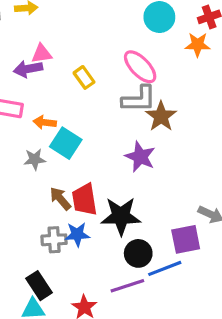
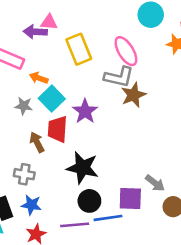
yellow rectangle: (84, 77) -> (79, 49), size x1.6
purple star: (140, 157) -> (85, 111), moved
red trapezoid: (84, 199) -> (58, 129), moved
blue star: (77, 234) -> (31, 205), moved

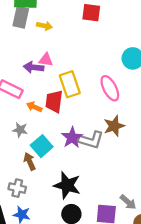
gray L-shape: (119, 77) -> (91, 140), moved
cyan square: (52, 99) -> (42, 146), moved
red trapezoid: (58, 129) -> (54, 101), moved

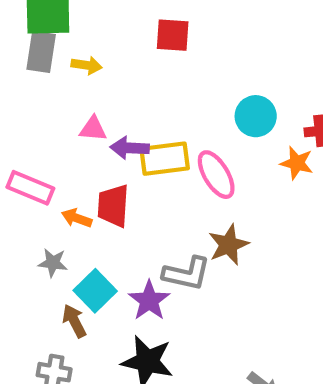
purple arrow: (34, 67) -> (130, 148), moved
yellow rectangle: (70, 84) -> (165, 159), moved, turned -75
purple star: (72, 138) -> (149, 301), moved

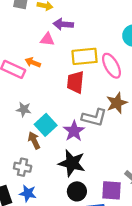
purple arrow: (130, 148) -> (63, 24), moved
red trapezoid: (113, 206) -> (75, 82), moved
orange arrow: (77, 218) -> (33, 62), moved

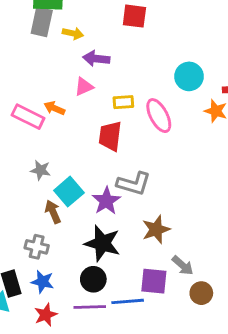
pink triangle: (47, 39) -> (84, 87), moved, turned -32
yellow rectangle: (85, 56) -> (123, 102), size x0.6
brown star: (117, 103) -> (156, 229), moved
black circle: (77, 191) -> (93, 279), moved

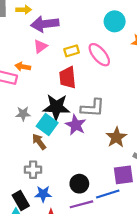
purple arrow: (96, 59) -> (45, 24), size x1.4
black star: (102, 243) -> (56, 107), moved

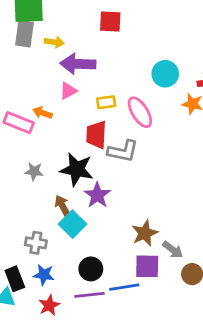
gray L-shape: (93, 108) -> (123, 151), moved
cyan square: (47, 124) -> (72, 224), moved
brown star: (116, 137) -> (145, 233), moved
brown arrow: (39, 142) -> (62, 206), moved

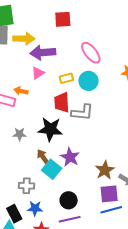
yellow arrow: (54, 42) -> (24, 39), size x1.5
cyan circle: (165, 74) -> (88, 81), moved
pink ellipse: (140, 112) -> (91, 53), moved
purple star: (97, 195) -> (70, 157), moved
blue line: (124, 287) -> (111, 210), moved

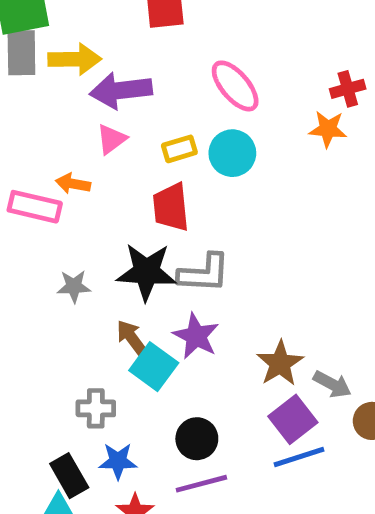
gray L-shape: (82, 112) -> (204, 273), moved
purple square: (109, 194) -> (293, 419), turned -30

